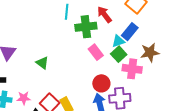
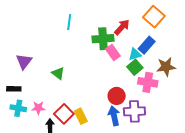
cyan line: (67, 12) -> (69, 22), moved
red arrow: (104, 15) -> (122, 27), turned 78
pink rectangle: (96, 52) -> (113, 53), moved

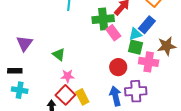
green square: (135, 67) -> (135, 47), turned -35
red circle: (117, 96) -> (118, 67), moved
pink star: (38, 108) -> (68, 76), moved

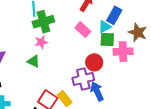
green cross: (103, 19) -> (43, 22), moved
brown star: (167, 46) -> (138, 32), turned -30
pink star: (68, 76) -> (41, 42), moved
purple cross: (136, 91) -> (83, 79), moved

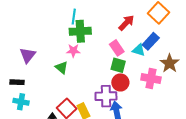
cyan triangle: (105, 27) -> (139, 50), turned 32
green square: (107, 39) -> (118, 65), moved

